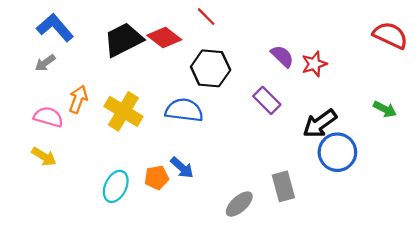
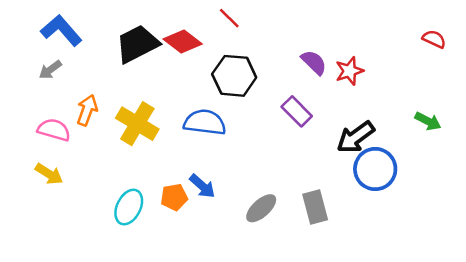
red semicircle: (390, 35) -> (434, 39), size x0.6
gray ellipse: (239, 204) -> (261, 208), moved

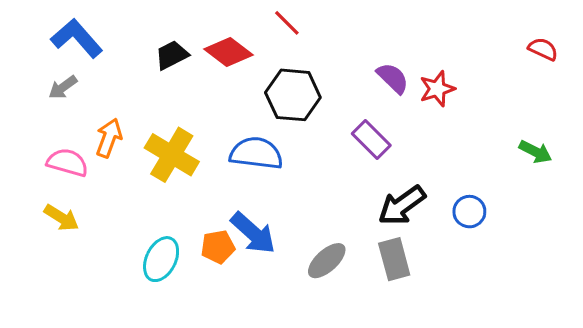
black trapezoid: (137, 44) -> (172, 55), size x0.6
black arrow: (356, 137) -> (402, 205), moved
blue circle: (375, 169) -> (469, 212), size x0.6
blue arrow: (202, 186) -> (253, 233), size x1.4

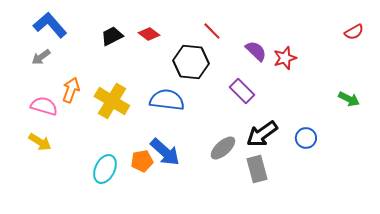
red line: (287, 23) -> (212, 31), moved
red semicircle: (543, 49) -> (354, 32), turned 126
red diamond: (229, 52) -> (149, 34), size x0.7
gray ellipse: (327, 261) -> (223, 148), moved

